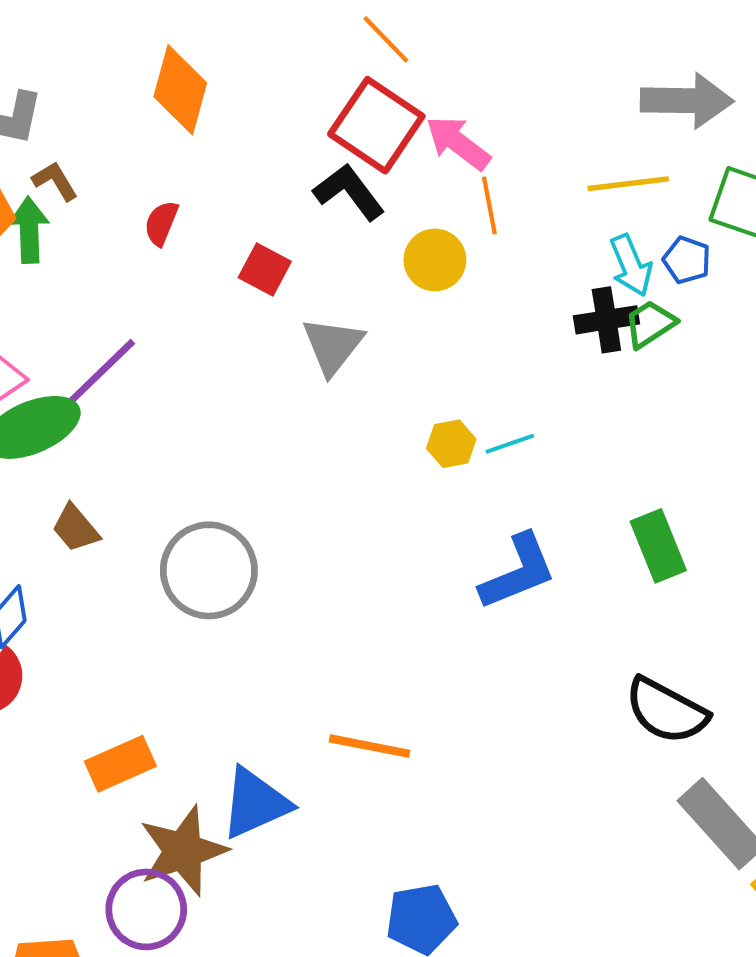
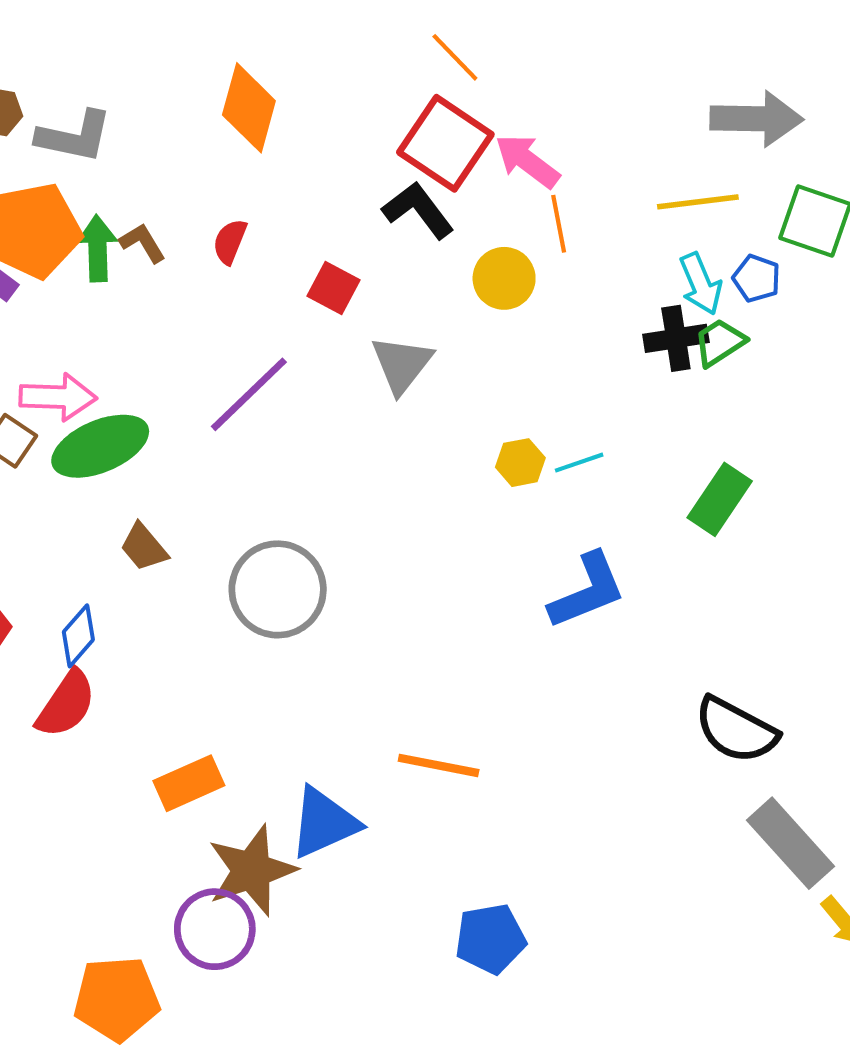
brown L-shape: (55, 181) -> (143, 243), moved
purple line: (97, 376) -> (249, 394), moved
green rectangle: (658, 546) -> (720, 499), moved, turned 56

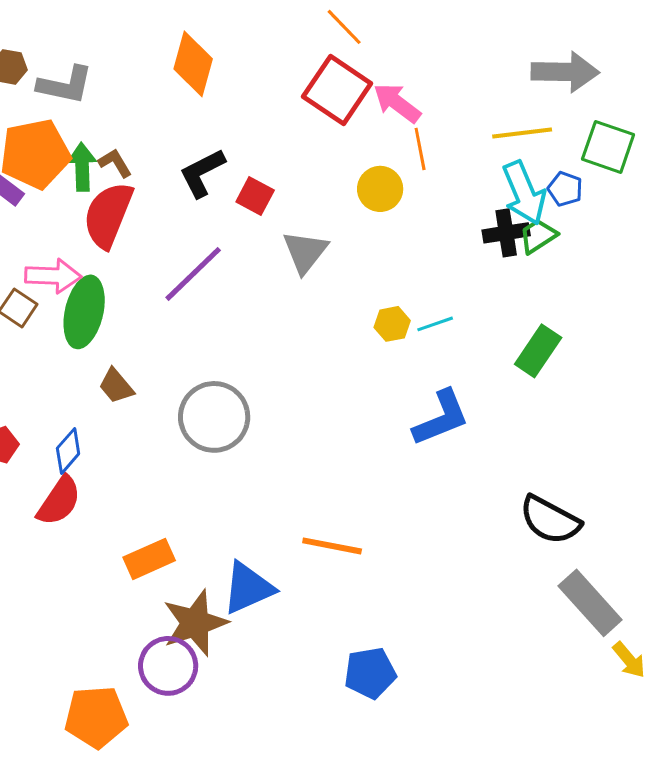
black L-shape: (418, 210) -> (202, 173), moved, turned -80
red semicircle: (230, 242) -> (108, 215), moved, size x2.0
cyan arrow: (701, 284) -> (524, 193), size x1.4
green ellipse: (100, 446) -> (84, 312), turned -54

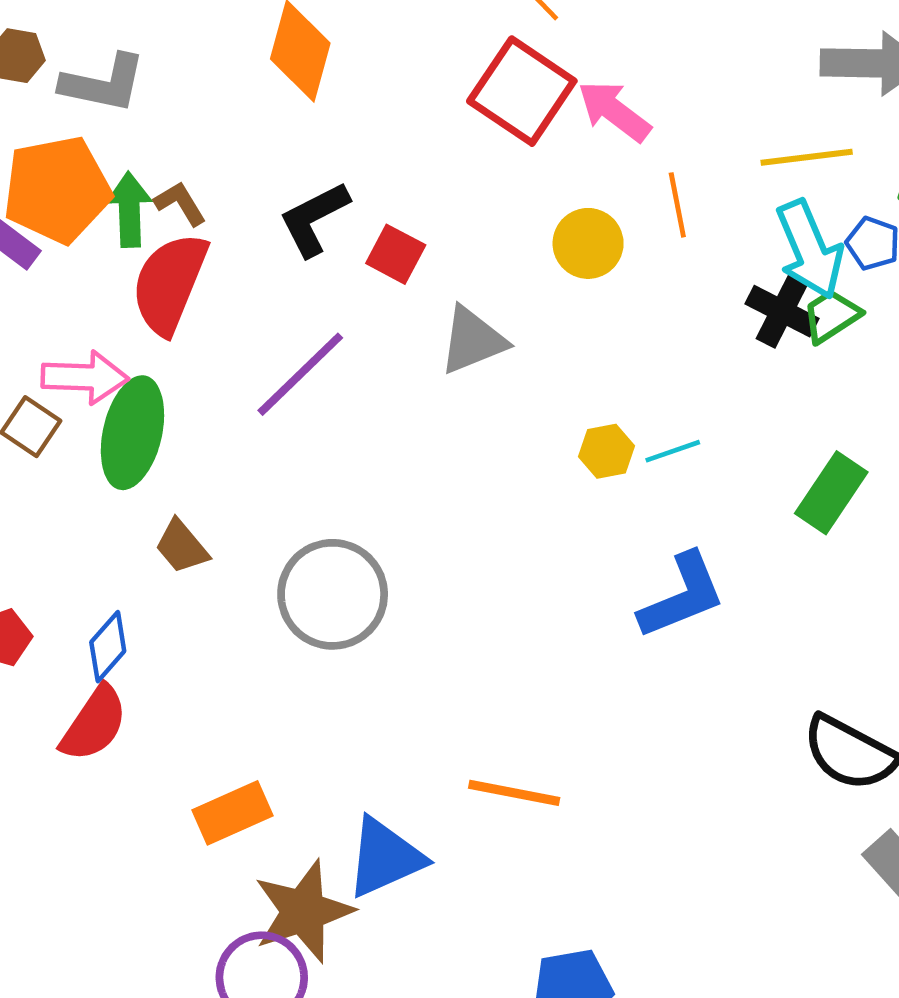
orange line: (420, 149) -> (677, 205), moved
black cross: (506, 233) -> (782, 311), turned 36
gray triangle: (305, 252) -> (473, 340), turned 30

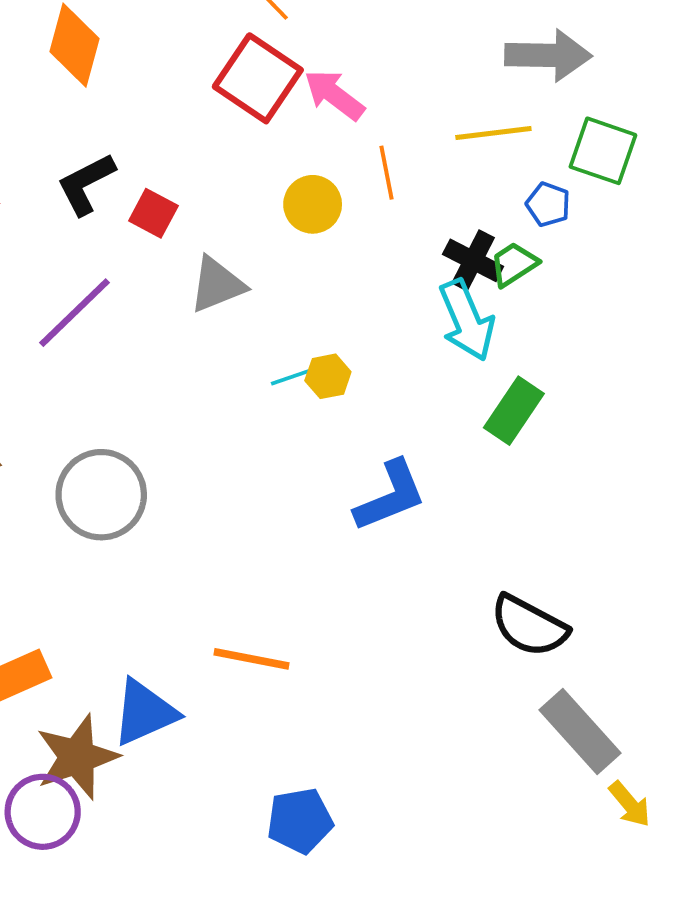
cyan arrow: (810, 250) -> (467, 320), moved
cyan line: (673, 451) -> (294, 376), moved

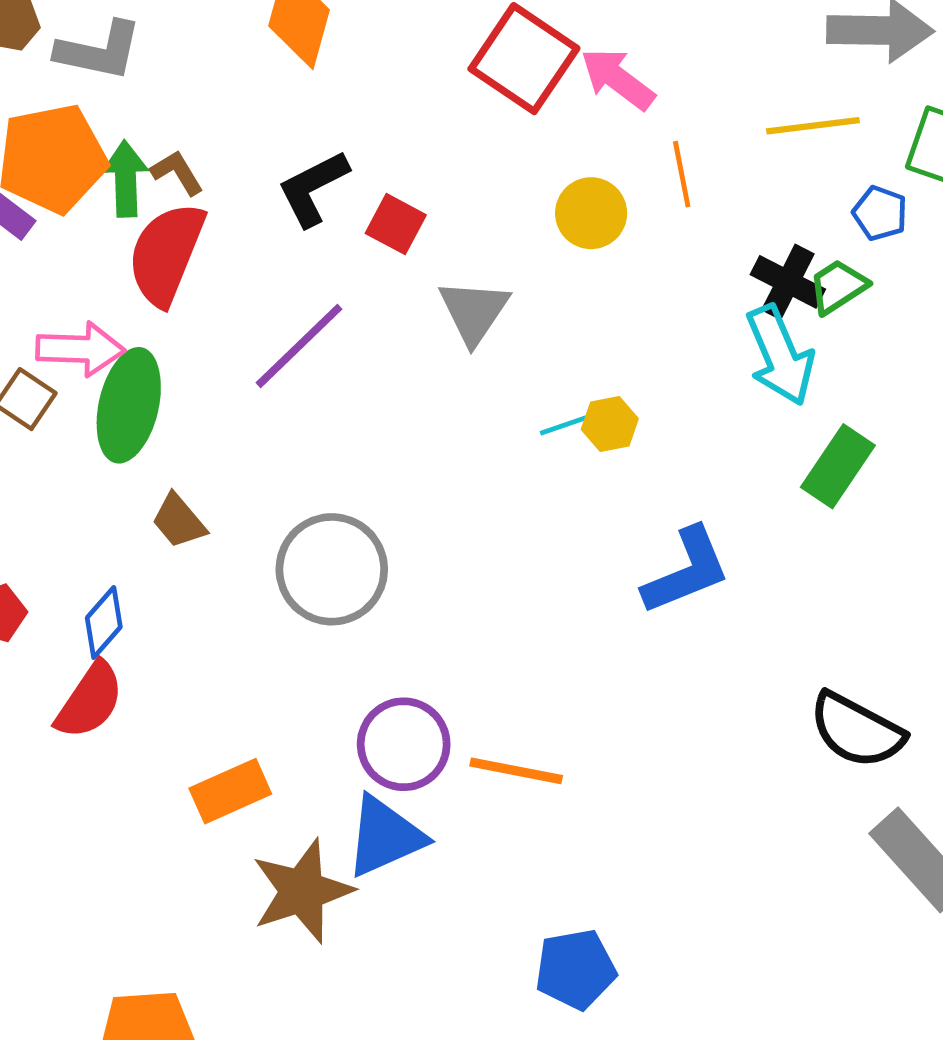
gray triangle: (217, 285) -> (474, 312), turned -34
purple circle: (43, 812) -> (404, 744), moved

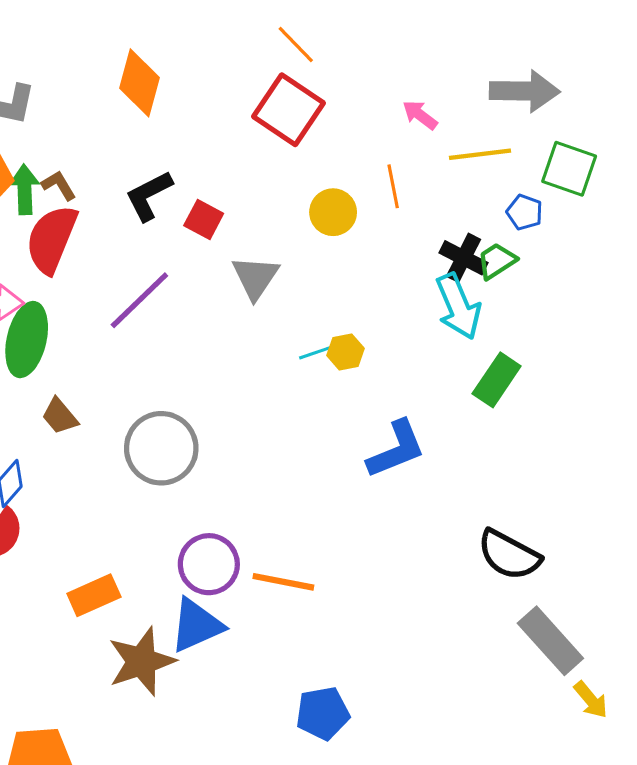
pink arrow: (618, 79) -> (420, 115), moved, size x0.7

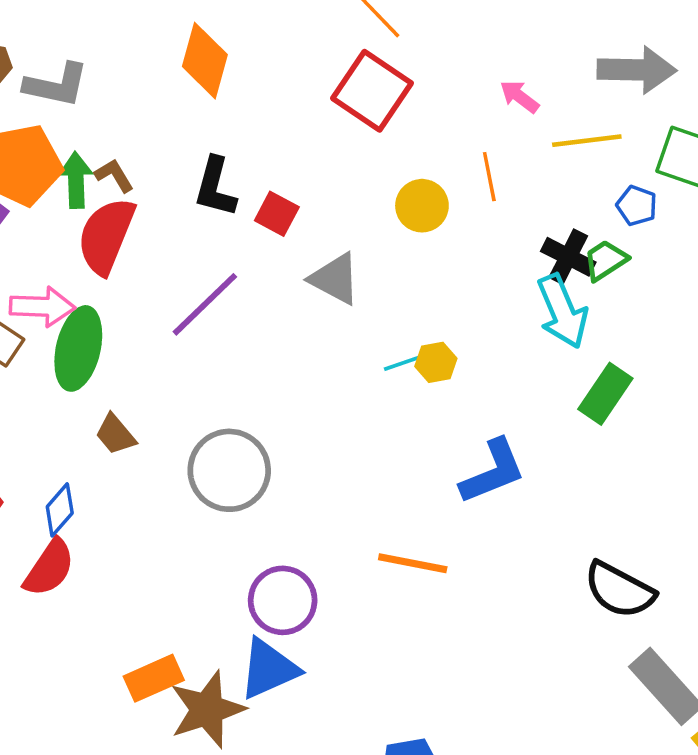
black L-shape: (149, 196) -> (215, 187), turned -48
gray triangle: (255, 277) -> (335, 279), turned -36
orange line: (283, 582) -> (413, 563), moved
orange rectangle: (94, 595) -> (154, 678), moved

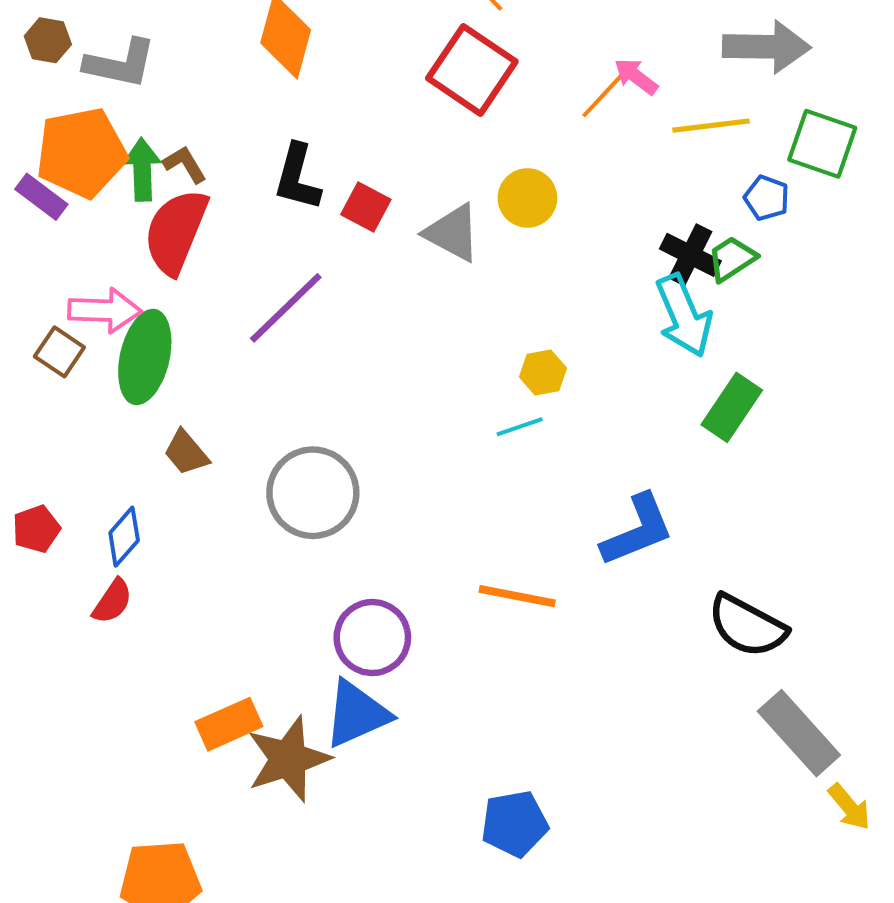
orange line: (489, 177) -> (602, 96), moved, turned 54
gray triangle: (335, 279) -> (452, 233), moved
cyan line: (405, 362) -> (520, 427), moved
blue L-shape: (493, 472) -> (637, 530), moved
red semicircle: (49, 568) -> (112, 601), size x0.7

